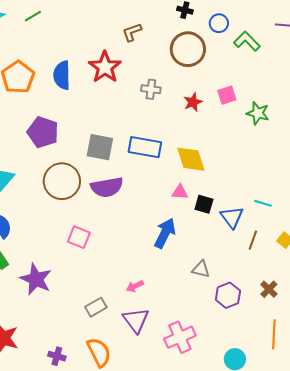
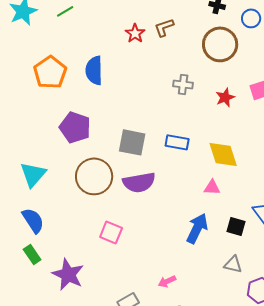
red star: (105, 67) -> (135, 33), moved, size x0.6
blue rectangle: (145, 147) -> (177, 142), size x0.7
black square: (204, 204) -> (236, 226), moved

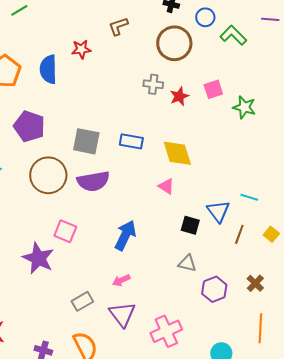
red star: (135, 33) -> (81, 49), moved, turned 30
gray cross: (183, 84) -> (153, 84), moved
pink triangle: (212, 187) -> (166, 186), turned 30
blue arrow: (197, 228) -> (125, 235), moved
purple star: (68, 274) -> (38, 258), moved

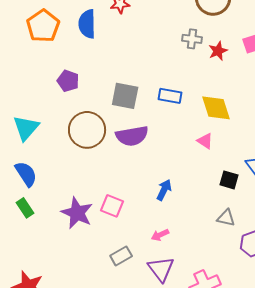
purple pentagon: (29, 126) -> (68, 81), size x0.7
pink square: (65, 231) -> (112, 206), moved
blue arrow: (125, 235) -> (164, 190), size x0.7

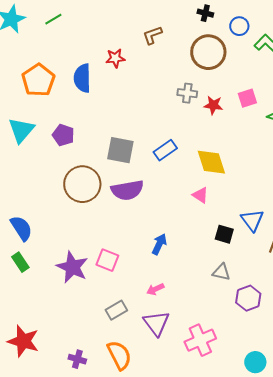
red star: (218, 51) -> (213, 105), turned 30
blue rectangle: (170, 96) -> (165, 150), turned -45
cyan triangle: (26, 128) -> (21, 130), moved

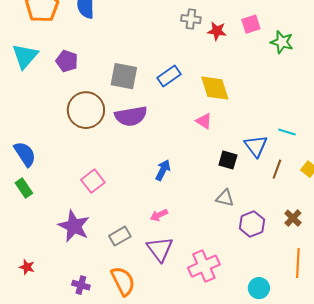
pink square: (107, 260) -> (93, 181), moved, turned 30
purple star: (72, 267) -> (74, 226), moved
red star: (23, 341) -> (27, 267), size x0.5

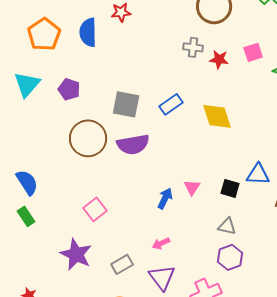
pink triangle: (204, 121) -> (192, 187), moved, turned 30
blue triangle: (256, 146) -> (258, 174), turned -50
purple hexagon: (252, 224) -> (230, 257), moved

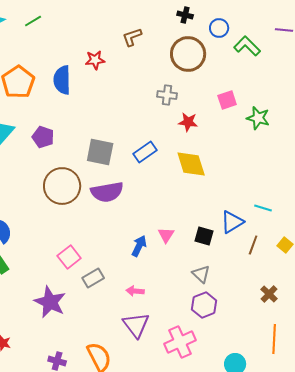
red star: (219, 59) -> (188, 122), moved
blue triangle: (258, 174) -> (232, 222), turned -35
gray triangle: (227, 226) -> (201, 274), turned 30
pink arrow: (161, 243) -> (135, 291), turned 30
gray rectangle: (122, 264) -> (93, 278), moved

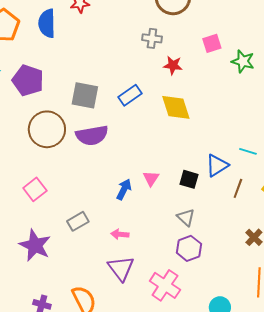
purple pentagon: (43, 137) -> (28, 80), size x1.4
pink square: (69, 257) -> (35, 189), moved
pink cross: (180, 342) -> (165, 285), turned -32

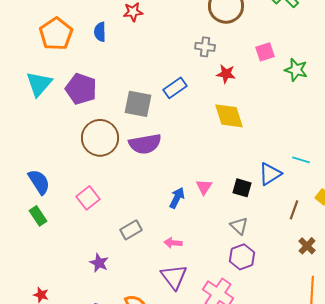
blue semicircle: (47, 23) -> (100, 32), size x0.7
blue rectangle: (130, 95) -> (175, 88), moved
brown line: (238, 188) -> (294, 210), moved
purple star: (35, 245) -> (99, 263), moved, size x0.6

